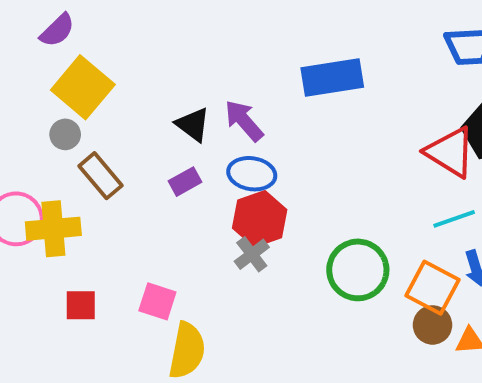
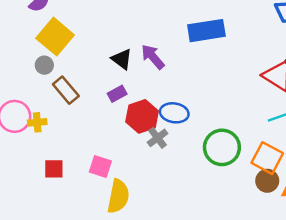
blue ellipse: (252, 174) -> (174, 113), moved
red hexagon: (260, 219) -> (142, 116), moved
yellow cross: (53, 229) -> (37, 122), size x0.6

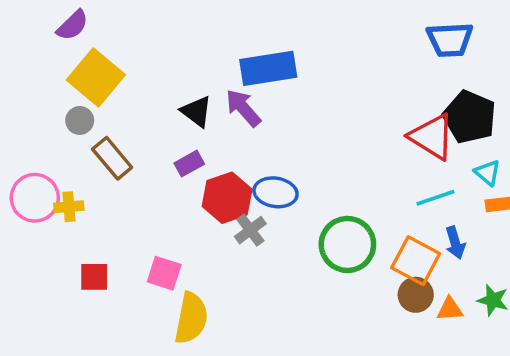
blue rectangle: (206, 31) -> (268, 68), moved

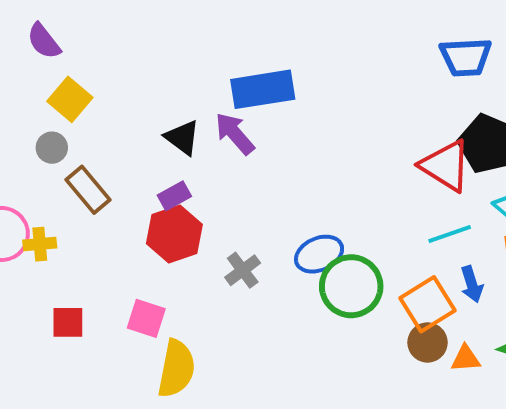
purple semicircle: (73, 25) -> (44, 41), turned 96
yellow square: (96, 77) -> (70, 99), size x0.7
blue ellipse: (276, 192) -> (319, 254), moved, turned -33
red hexagon: (227, 198) -> (174, 234), moved
orange square: (416, 261) -> (428, 304), turned 30

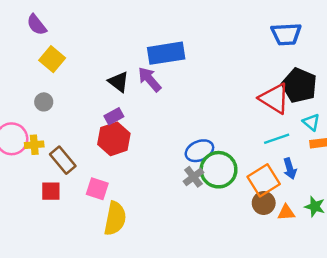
gray circle: (52, 148) -> (44, 102), moved
brown rectangle: (88, 190) -> (63, 160), moved
gray cross: (243, 270) -> (194, 177), moved

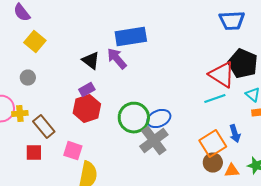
cyan line: (277, 139) -> (215, 99), moved
green circle: (218, 170) -> (134, 118), moved
gray cross: (194, 177) -> (154, 141), size x1.6

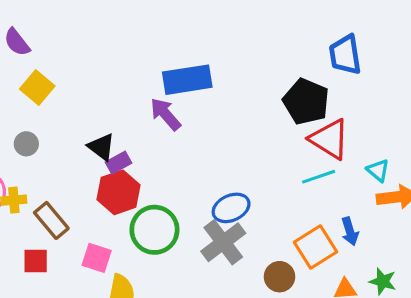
blue trapezoid: (232, 21) -> (345, 55), turned 84
black triangle: (91, 61) -> (101, 147), moved
black pentagon: (243, 64) -> (306, 102), moved
green circle: (134, 118) -> (154, 230), moved
brown circle: (213, 163) -> (280, 277), moved

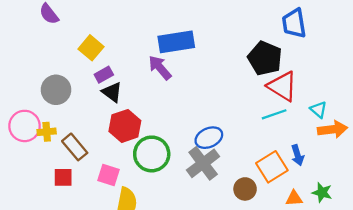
yellow square: (37, 88) -> (91, 48), moved
gray circle: (26, 144) -> (56, 90), size x1.6
purple rectangle: (119, 163) -> (104, 75), moved

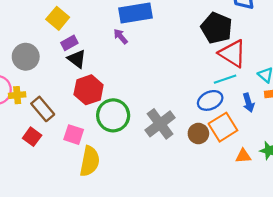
purple arrow: (160, 68) -> (121, 36), size x0.7
blue ellipse: (209, 138) -> (210, 100), moved
blue arrow: (298, 155) -> (249, 103), moved
red square: (63, 177) -> (32, 137), turned 36
brown circle: (245, 189) -> (198, 134), moved

